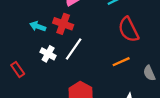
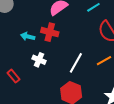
white line: (74, 49) -> (76, 63), moved

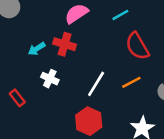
cyan arrow: (28, 36) -> (37, 49), turned -48

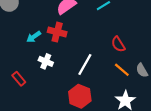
red semicircle: (137, 46) -> (118, 44), moved, size x0.7
orange line: (131, 82) -> (122, 70), moved, turned 70

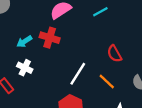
white cross: (46, 61) -> (25, 68), moved
orange line: (122, 70) -> (107, 82), moved

